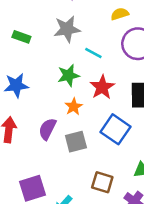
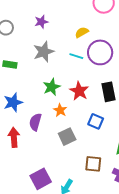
cyan line: (93, 53) -> (76, 56), moved
purple semicircle: (47, 129) -> (35, 122), moved
blue square: (116, 129) -> (96, 121), size x0.7

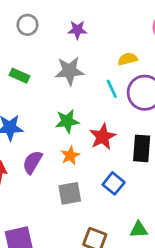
cyan line: (76, 56) -> (112, 89), turned 32

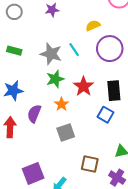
gray star: (69, 71) -> (51, 54), moved, turned 30
cyan line: (112, 89) -> (74, 50), moved
blue square: (114, 183) -> (106, 115), moved

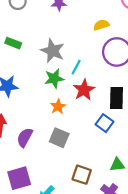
cyan line: (74, 50) -> (76, 67), moved, turned 56
purple semicircle: (34, 114) -> (25, 137), moved
gray square: (66, 132) -> (59, 138), turned 36

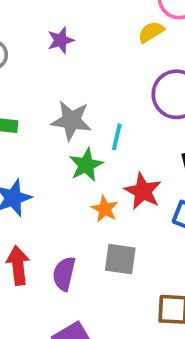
yellow semicircle: (101, 25) -> (151, 32), moved
red star: (84, 90) -> (143, 191), moved

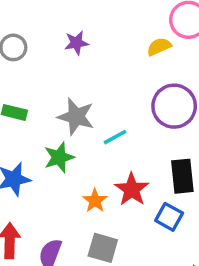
cyan line: (117, 137) -> (115, 137), turned 40
green star: (86, 165) -> (59, 157), moved

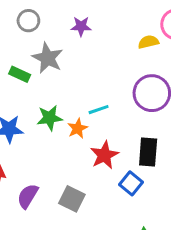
gray star: (76, 117) -> (48, 58), moved
orange star: (95, 201) -> (78, 128), moved

